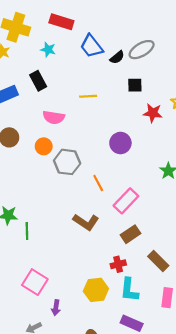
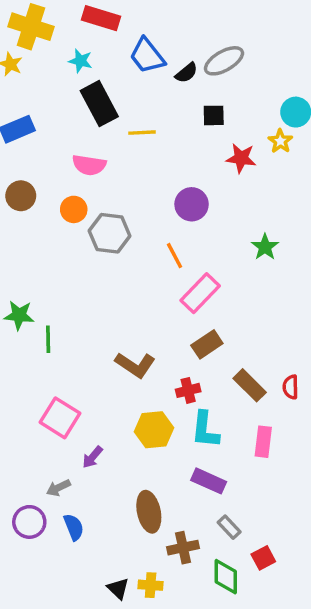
black rectangle: (38, 81) -> (99, 104), moved, size x1.4
orange line: (98, 183) -> (174, 256), moved
brown L-shape: (86, 222) -> (135, 365), moved
purple arrow: (56, 308) -> (92, 457), turned 32

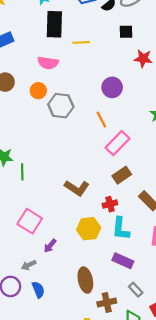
black rectangle: (99, 104) -> (54, 24), turned 30

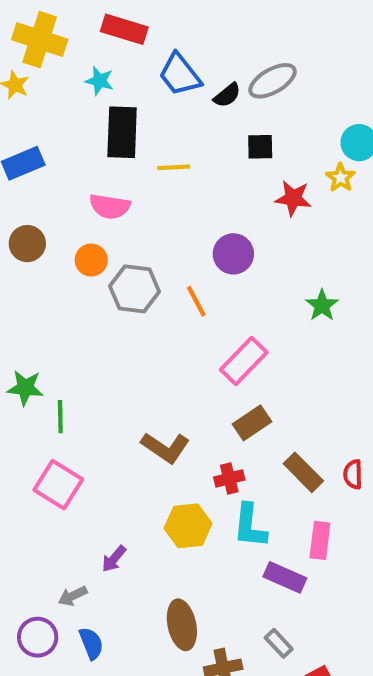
orange line: (101, 120) -> (196, 301), moved
pink square: (30, 221) -> (58, 485), moved
purple rectangle: (123, 261) -> (285, 577), moved

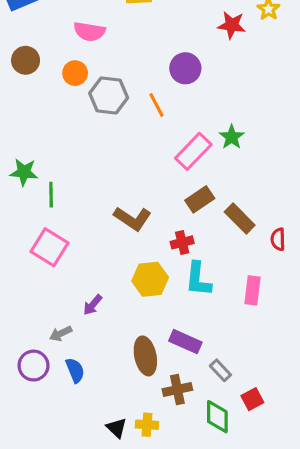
green star: (322, 305) -> (232, 137), moved
brown rectangle: (303, 472) -> (240, 219), moved
purple rectangle: (285, 577) -> (185, 342), moved

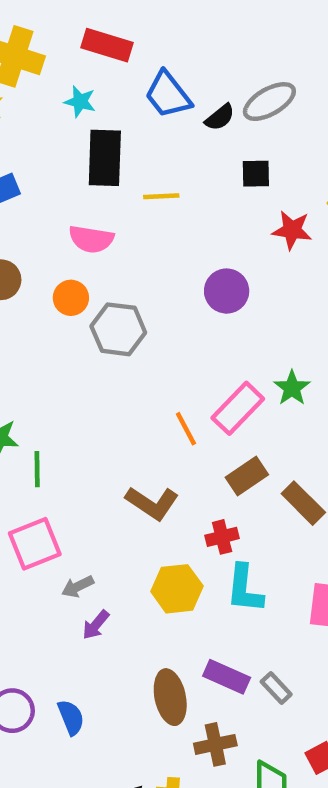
orange line: (157, 105) -> (186, 429), moved
pink square: (49, 247) -> (35, 544), turned 36
gray arrow: (61, 334) -> (78, 587), moved
gray rectangle: (220, 370) -> (276, 688), moved

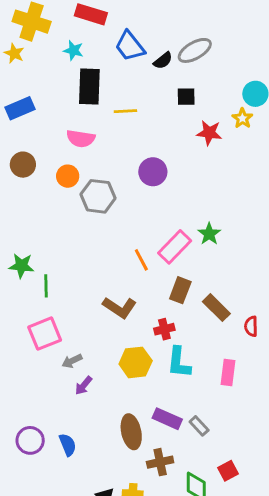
purple circle: (227, 291) -> (153, 172), moved
brown rectangle: (247, 476) -> (180, 290), turned -35

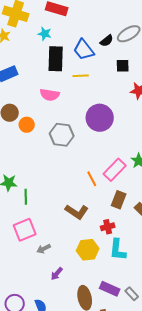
blue trapezoid: (130, 46) -> (84, 50), moved
purple circle: (153, 172) -> (100, 118), size x1.4
orange circle: (68, 176) -> (27, 125), moved
purple arrow: (84, 386) -> (57, 274), moved

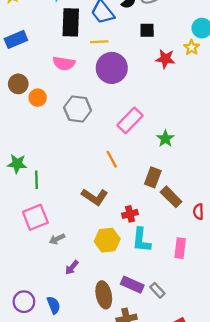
purple circle: (100, 118) -> (112, 68), moved
pink rectangle: (115, 170) -> (130, 120), moved
brown rectangle: (119, 200) -> (153, 177), moved

